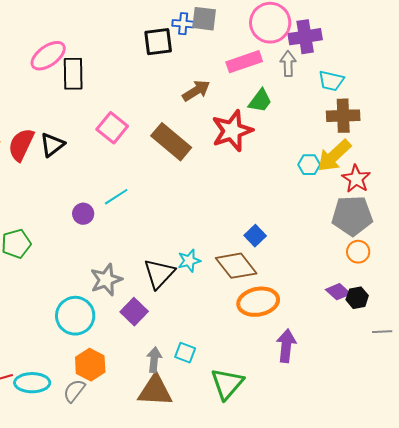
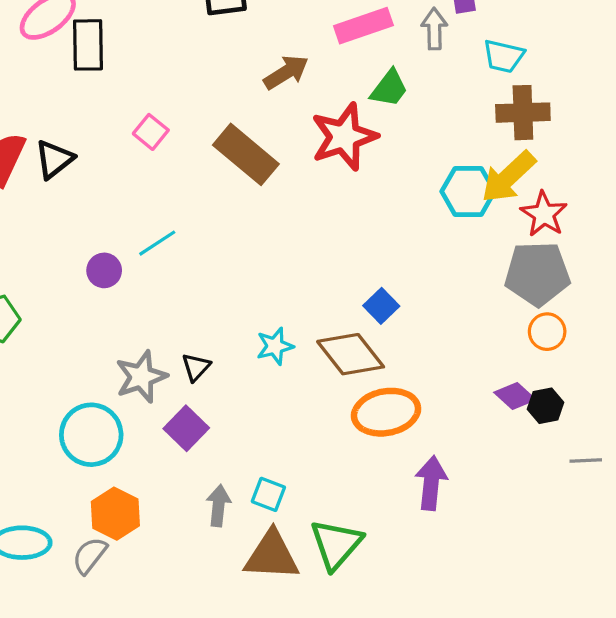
pink square: (112, 128) -> (151, 132), size x0.7
cyan hexagon: (309, 165) -> (468, 191), size x1.5
black triangle: (159, 274) -> (196, 367), moved, size x0.6
brown triangle: (155, 391) -> (272, 556), moved

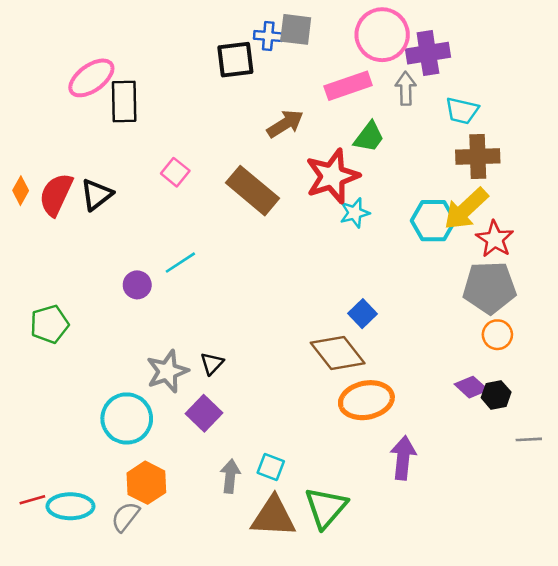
cyan star: (275, 346) -> (355, 213), moved

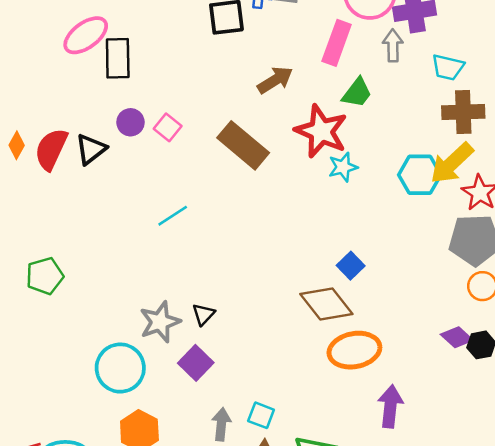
pink rectangle: (348, 86) -> (337, 43), turned -51
red star: (332, 176) -> (321, 131), turned -30
purple circle: (137, 285) -> (130, 122), moved

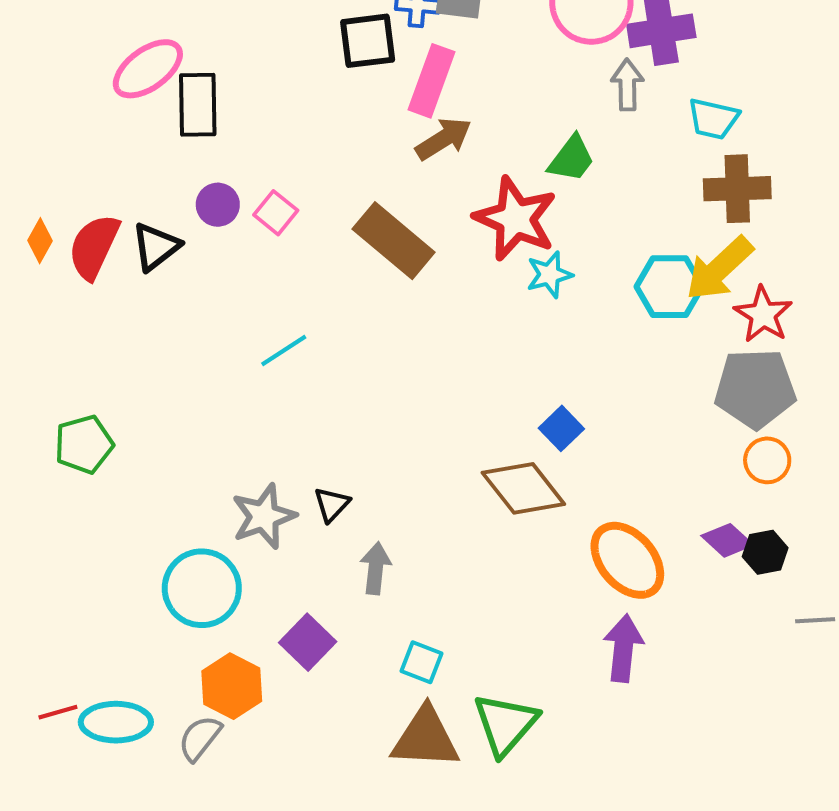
pink rectangle: (337, 43) -> (432, 81), moved
orange ellipse: (354, 350) -> (627, 560), moved, turned 60
purple square: (196, 363) -> (308, 642), moved
gray arrow: (221, 424) -> (376, 568), moved

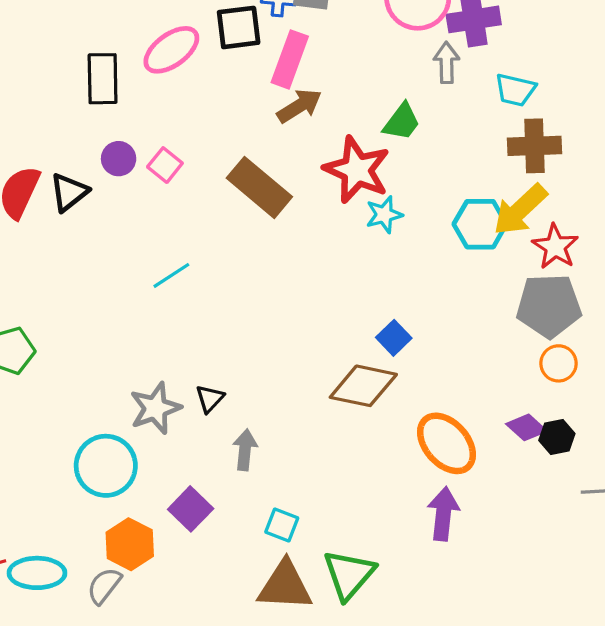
pink ellipse: (148, 69) -> (171, 50), moved
brown diamond: (523, 488) -> (363, 386), turned -40

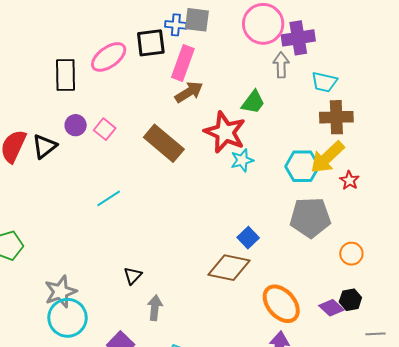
red star: (555, 247) -> (349, 180), size x0.7
gray pentagon: (549, 306) -> (310, 217), moved
gray star: (155, 408) -> (60, 292), moved
purple diamond: (526, 427) -> (331, 308), moved

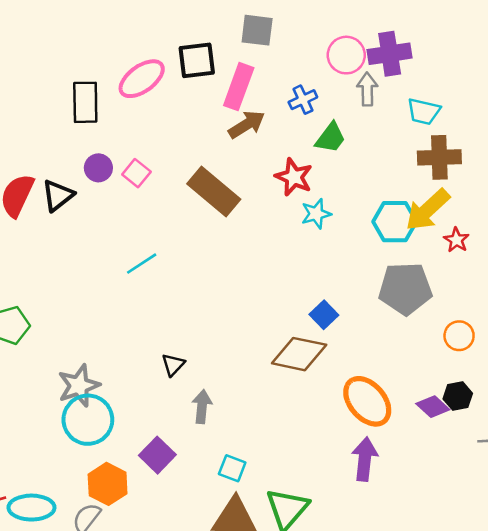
pink circle: (263, 24) -> (346, 55), moved, size x0.7
blue cross: (176, 25) -> (303, 100), moved, turned -30
red star: (225, 132) -> (294, 177), size x0.7

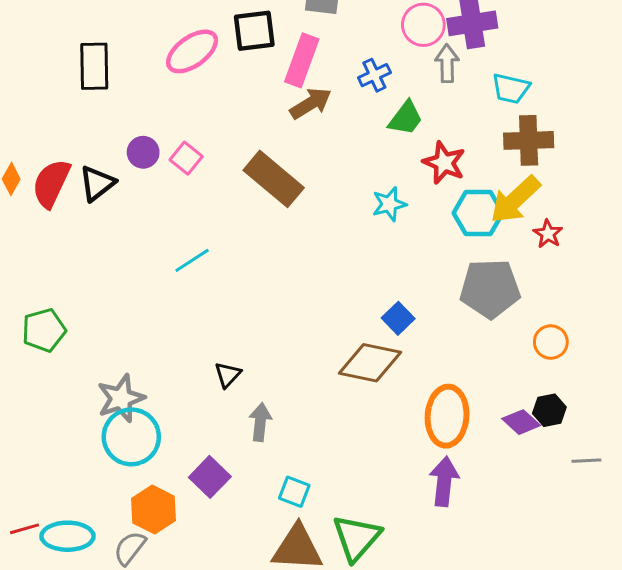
black rectangle: (85, 102) -> (94, 66), moved
red star: (294, 177) -> (444, 163), moved
orange ellipse: (367, 401) -> (447, 416), turned 45

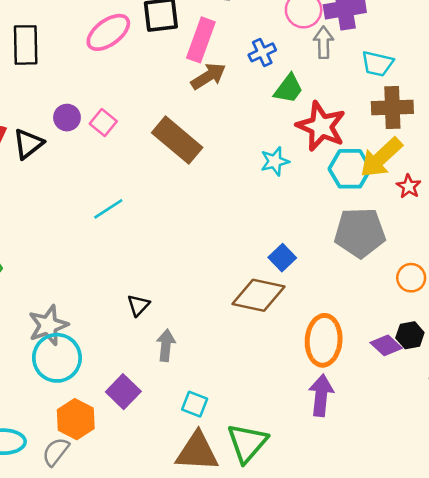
red star: (444, 163) -> (321, 126), size x1.4

